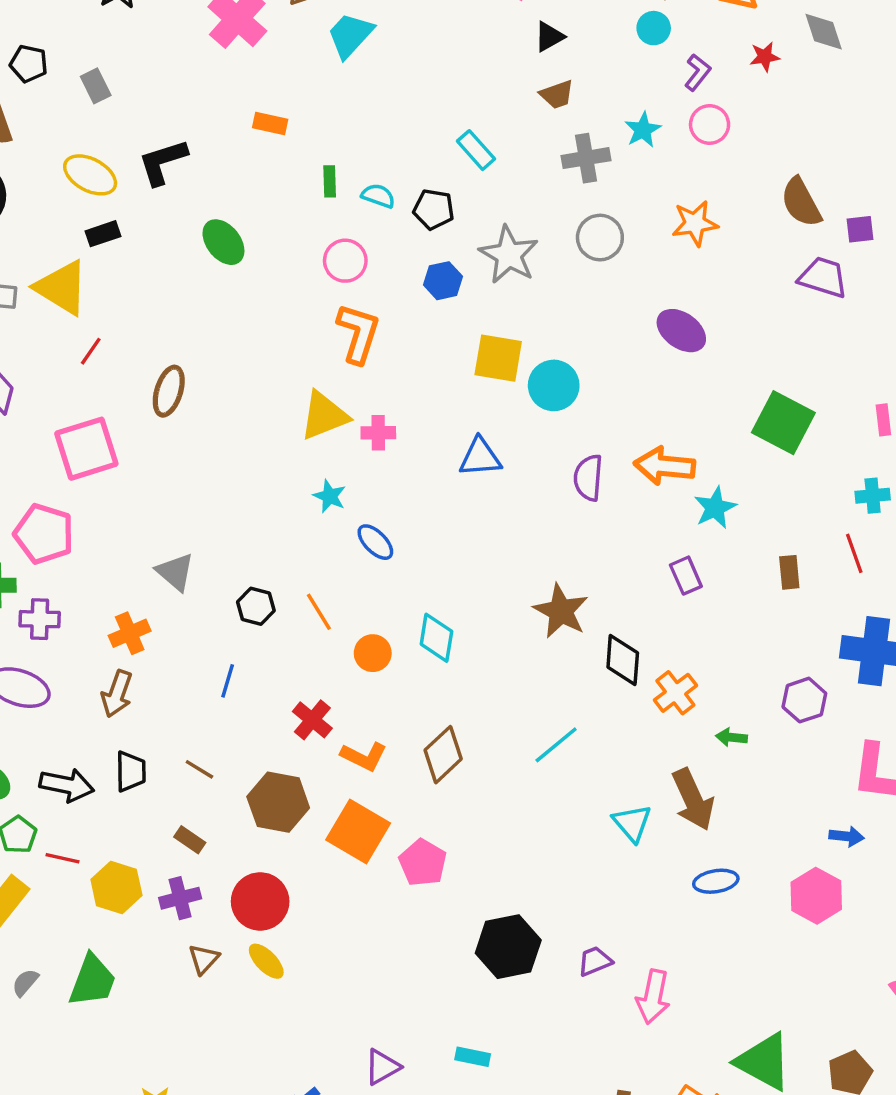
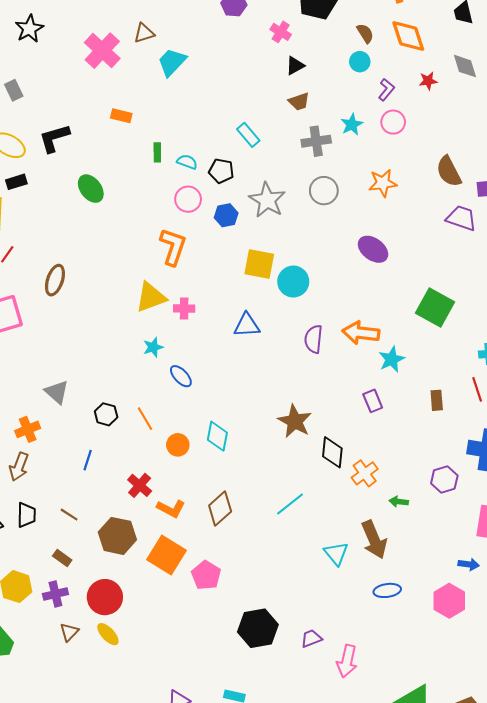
pink circle: (345, 261) -> (188, 199), moved
cyan star: (330, 496) -> (153, 347), turned 30

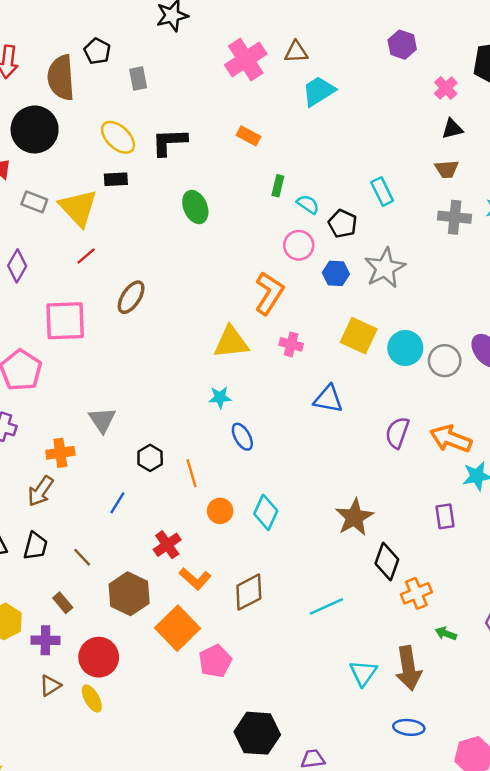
gray circle: (324, 191) -> (445, 361), moved
cyan circle: (293, 282) -> (405, 348), moved
pink cross: (184, 309) -> (291, 344), moved

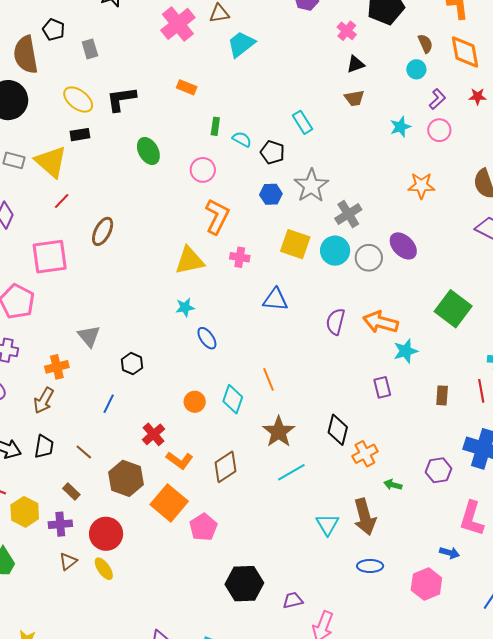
gray cross: (455, 217) -> (348, 214), moved, turned -32
pink circle: (299, 245) -> (203, 170), moved
orange line: (191, 473) -> (269, 379), moved
brown star: (354, 517) -> (279, 432), moved

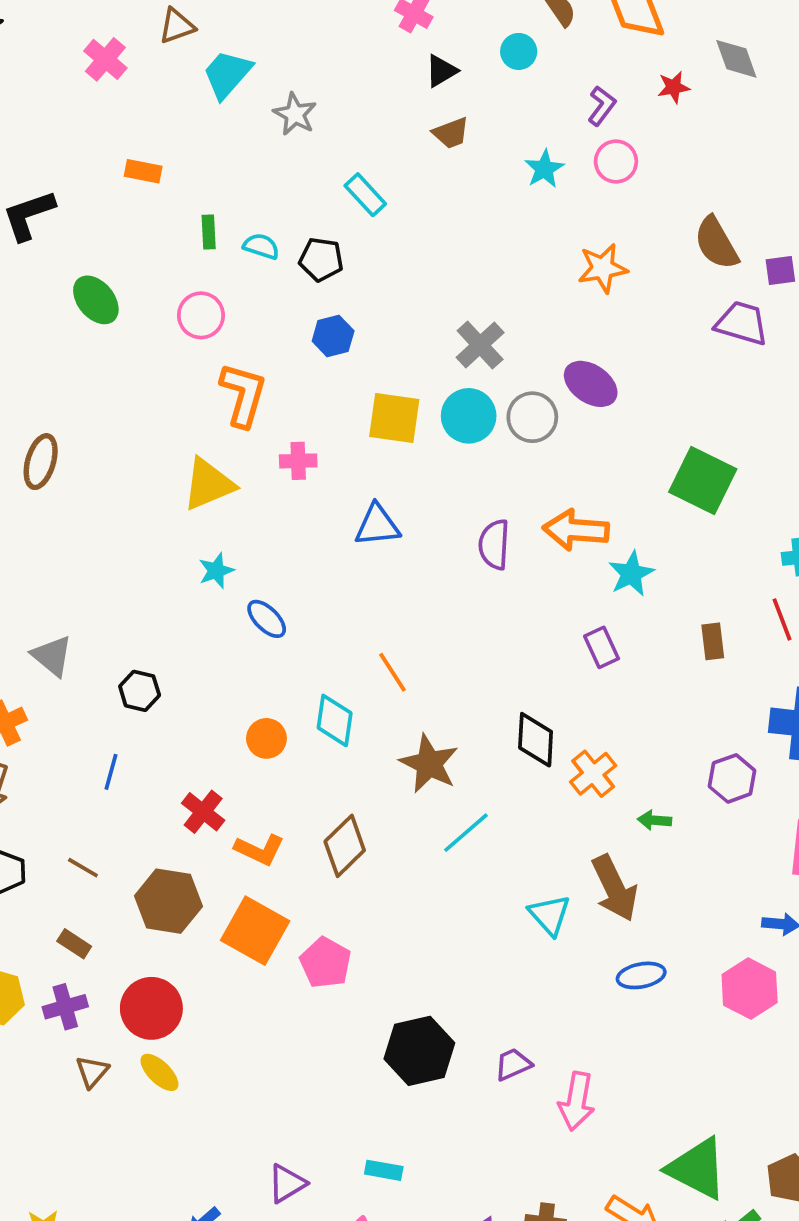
pink cross: (178, 24) -> (105, 59), size x0.7
cyan circle: (416, 69) -> (519, 51), moved
gray star: (311, 186) -> (295, 114), moved, size x0.7

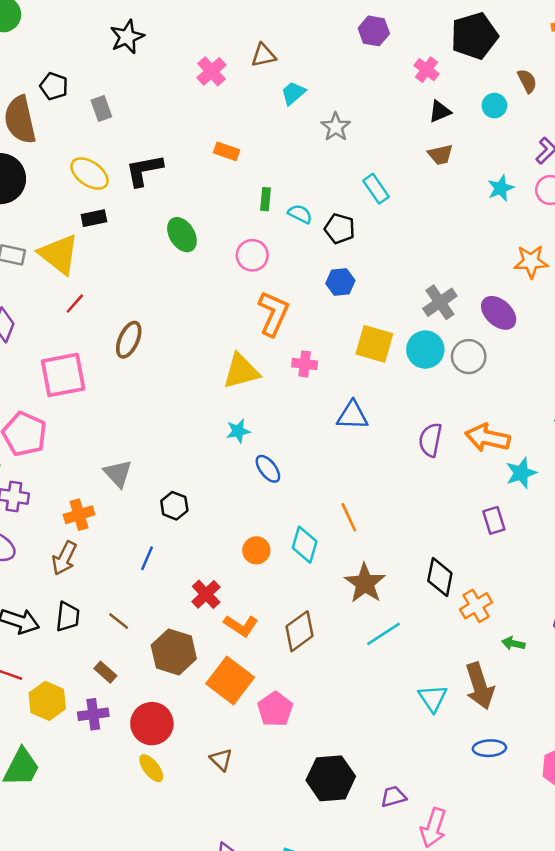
cyan trapezoid: (227, 74) -> (293, 93), size x0.7
purple ellipse: (591, 384) -> (499, 313), moved
brown triangle: (92, 1072) -> (221, 760), moved, turned -35

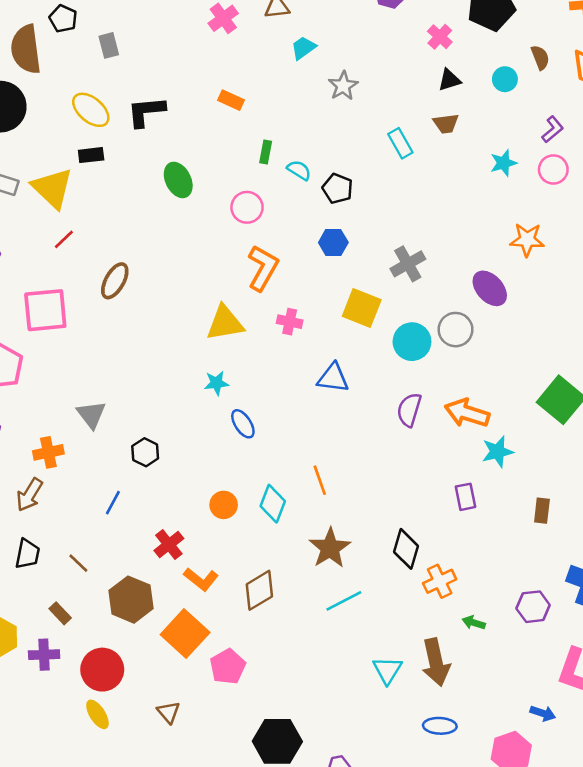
cyan rectangle: (376, 189) -> (400, 143), moved
gray cross: (440, 302) -> (408, 264), moved
cyan circle: (425, 350) -> (412, 342), moved

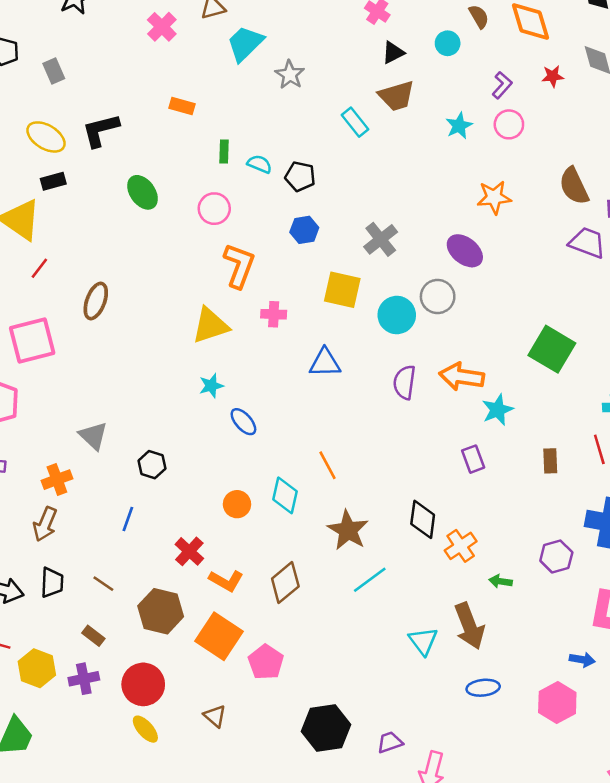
cyan trapezoid: (303, 48) -> (245, 43), size x1.5
brown trapezoid: (446, 124) -> (397, 96), size x1.4

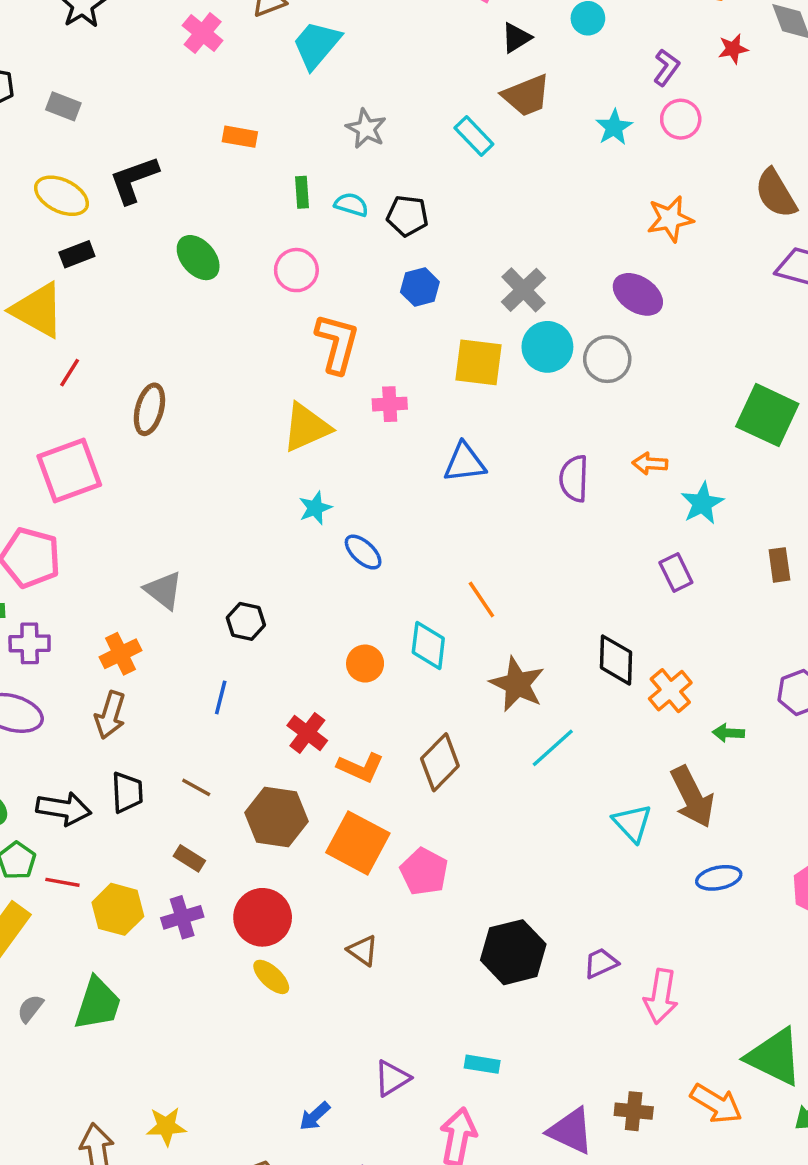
gray rectangle: (54, 71) -> (63, 106), turned -40
gray star: (290, 75) -> (366, 129), moved
cyan circle: (397, 315) -> (547, 347), moved
orange arrow: (462, 377) -> (650, 464), size x0.6

